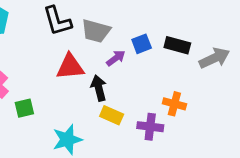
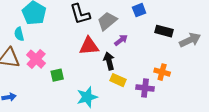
gray trapezoid: (96, 31) -> (107, 21), turned 125
blue square: (142, 44) -> (139, 10), moved

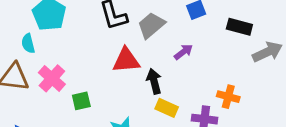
black rectangle: (164, 31) -> (239, 27), moved
purple arrow: (121, 40) -> (183, 52), moved

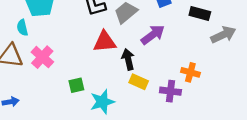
purple arrow: (183, 52) -> (153, 35), size x1.5
green square: (81, 101) -> (76, 85), moved

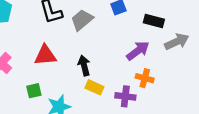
purple arrow: (153, 35) -> (138, 51), moved
red triangle: (105, 42) -> (45, 55), moved

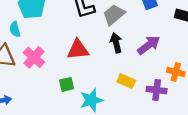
purple arrow: (138, 51) -> (149, 45), moved
black arrow: (84, 66) -> (116, 43), moved

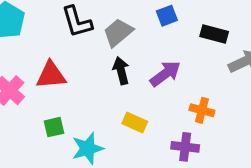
red triangle: (78, 50) -> (51, 75), moved
purple cross: (157, 90) -> (185, 147), moved

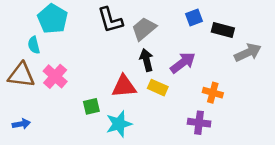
blue square: (167, 16) -> (194, 18), moved
red triangle: (51, 75) -> (124, 86), moved
yellow rectangle: (135, 122) -> (158, 88), moved

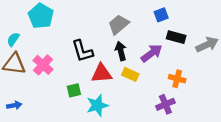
black L-shape: (110, 20) -> (82, 51), moved
black rectangle: (223, 30) -> (176, 37), moved
cyan semicircle: (34, 45) -> (13, 39), moved, turned 48
purple cross: (199, 123) -> (165, 104), turned -30

